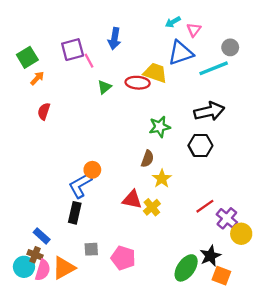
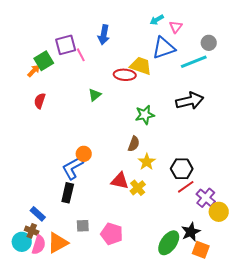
green square: (27, 57) -> (44, 61), moved
green triangle: (104, 87) -> (95, 95), moved
black hexagon: (200, 146) -> (182, 169), moved

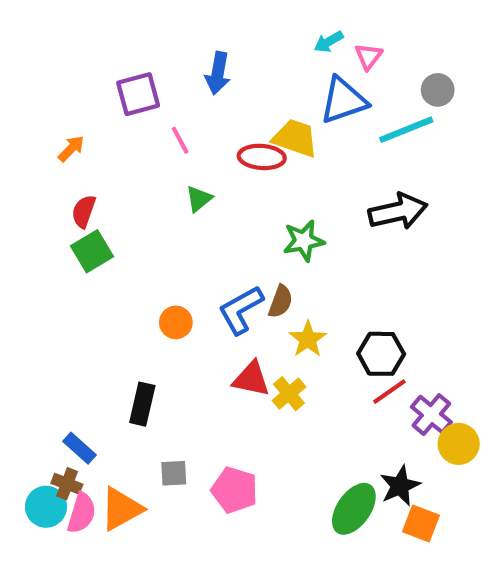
pink line: (81, 55) -> (180, 140), moved
green square: (44, 61) -> (92, 251), moved
blue L-shape: (73, 168) -> (241, 310), moved

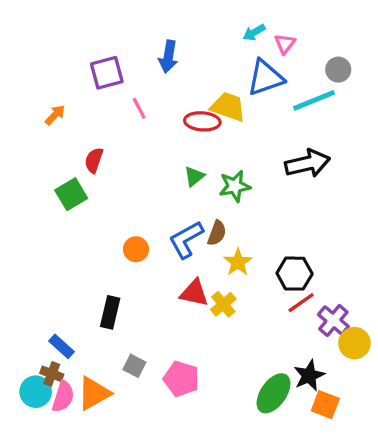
green triangle: (199, 199) -> (194, 176), moved
red semicircle: (84, 211) -> (94, 160), moved
gray square: (174, 473) -> (134, 366), turned 30

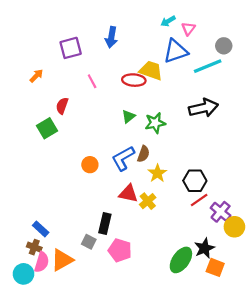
pink line: (139, 108) -> (92, 81), moved
black rectangle: (110, 312) -> (105, 224), moved
cyan circle: (36, 392) -> (24, 274), moved

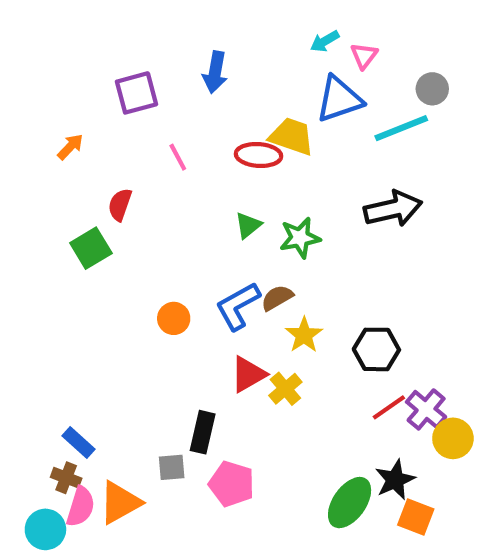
brown semicircle: (143, 154) -> (277, 298), turned -140
red triangle: (128, 194) -> (248, 374), turned -42
red line: (199, 200) -> (389, 407), moved
gray square: (89, 242) -> (172, 467), turned -32

